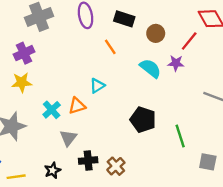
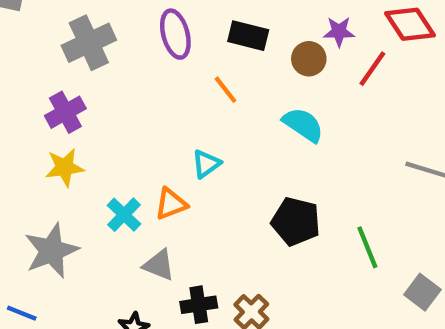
purple star: (176, 63) -> (339, 32), moved
gray triangle: (68, 138) -> (159, 265), turned -42
gray square: (208, 162) -> (422, 292), turned 30

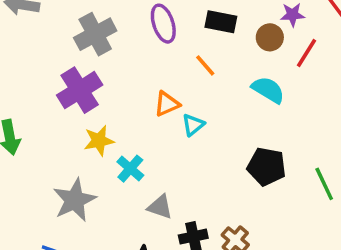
red line: (372, 69) -> (306, 53), moved
purple cross: (65, 112) -> (80, 90), size x1.4
yellow star: (65, 167) -> (99, 141), moved
orange triangle: (171, 204) -> (167, 104), moved

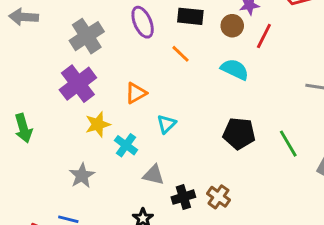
orange triangle: (167, 104) -> (136, 93), moved
cyan triangle: (193, 125) -> (166, 124), moved
gray star: (75, 200) -> (82, 176), size x0.7

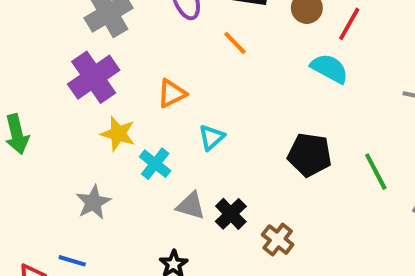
cyan semicircle: (235, 69) -> (329, 68), moved
yellow star: (98, 124) -> (118, 134), turned 30
black cross: (183, 197) -> (231, 214), moved, turned -30

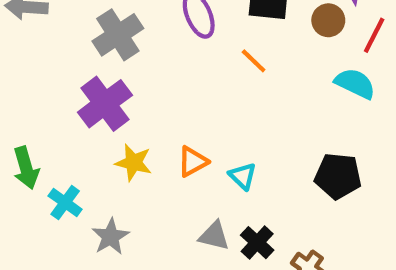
orange triangle: (172, 93) -> (193, 162), moved
cyan triangle: (211, 137) -> (243, 176), moved, turned -32
cyan cross: (155, 164) -> (65, 203), moved

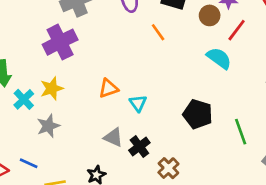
yellow star: (134, 163) -> (52, 88), moved, turned 30

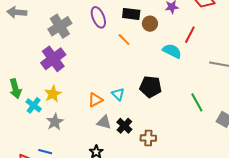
brown circle: (210, 15) -> (150, 24), moved
red line: (237, 30) -> (190, 35), moved
orange triangle: (108, 88) -> (95, 100), moved
black pentagon: (198, 114) -> (151, 87), moved
brown cross: (168, 168) -> (148, 138), turned -35

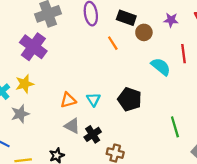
red line: (190, 35) -> (184, 54), turned -48
purple cross: (53, 59) -> (33, 47), turned -30

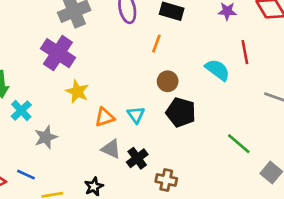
brown circle: (144, 32) -> (168, 81), moved
orange line: (113, 43) -> (156, 44), turned 56
yellow star: (25, 84) -> (77, 92), moved, turned -30
green line: (175, 127) -> (239, 144), turned -30

